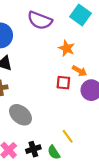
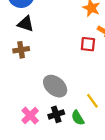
gray ellipse: (20, 115) -> (55, 86), moved

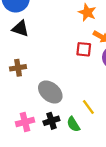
brown cross: (21, 50) -> (18, 68), moved
pink cross: (30, 116) -> (25, 122), turned 30

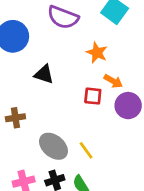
black triangle: (20, 29) -> (44, 74), moved
yellow line: (88, 107) -> (86, 150), moved

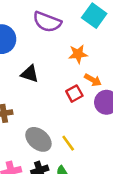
orange star: (97, 53) -> (78, 54), turned -30
red square: (93, 96) -> (74, 94), turned -35

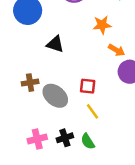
red square: (74, 94) -> (88, 86), moved, turned 35
gray ellipse: (38, 139) -> (55, 96), moved

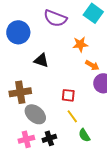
brown cross: (30, 83) -> (20, 92), size x1.5
gray ellipse: (55, 96) -> (35, 114), moved
green semicircle: (88, 141) -> (84, 135), moved

